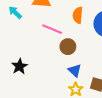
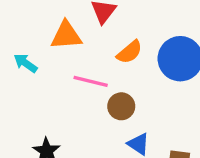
orange semicircle: (78, 15) -> (130, 52), turned -126

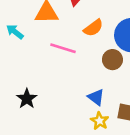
brown circle: (121, 106) -> (112, 60), moved

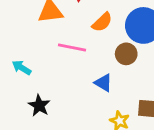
cyan arrow: (15, 32) -> (22, 68), moved
blue triangle: (96, 97) -> (103, 83), moved

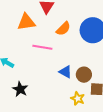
brown circle: (126, 54) -> (84, 75), moved

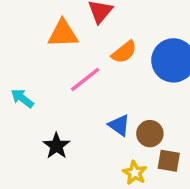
pink line: (42, 47) -> (85, 79), turned -54
black star: (20, 89) -> (56, 146), moved

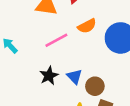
black star: (56, 146) -> (49, 76), moved

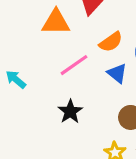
blue triangle: (75, 77) -> (117, 73), moved

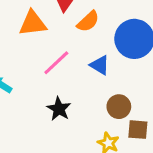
orange semicircle: (111, 42) -> (88, 21), moved

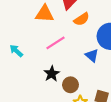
blue triangle: (100, 65) -> (92, 55), moved
brown circle: (119, 107) -> (70, 85), moved

